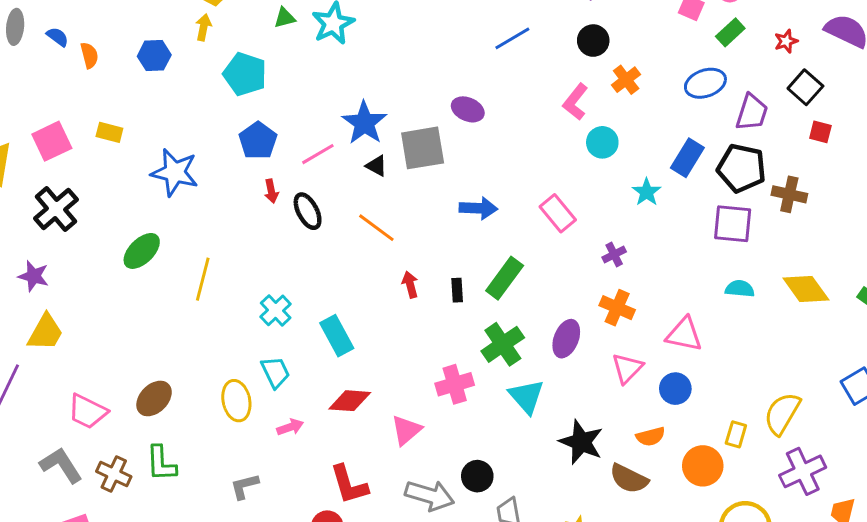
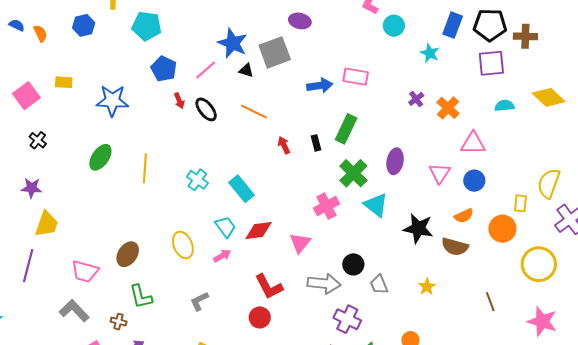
black cross: (56, 209) -> (38, 140), size x0.6
pink rectangle: (558, 213) -> (356, 77), moved, turned -30
orange cross: (617, 308) -> (448, 108), moved, turned 30
cyan trapezoid: (275, 372) -> (225, 227), moved
brown cross: (114, 474) -> (119, 322), moved, size x0.7

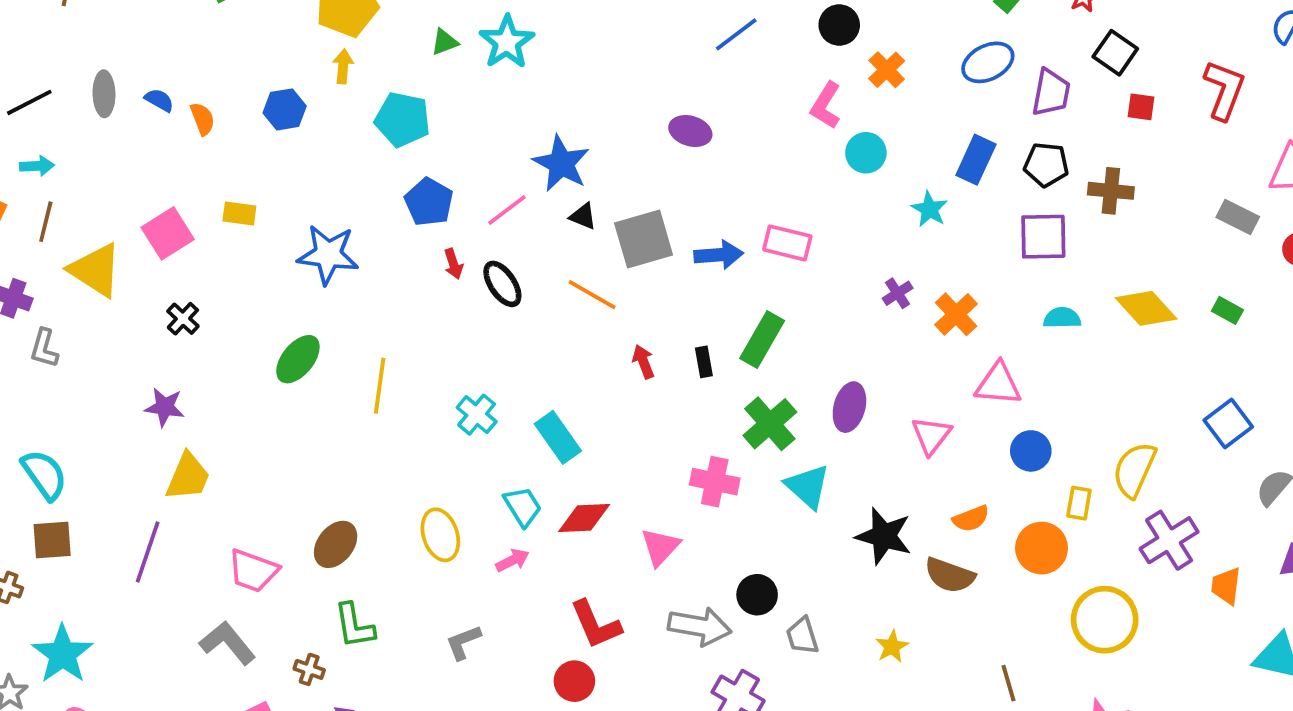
black pentagon: (490, 25) -> (1046, 165), size x0.7
gray square: (275, 52) -> (644, 239), moved
blue circle: (474, 181) -> (1031, 451), moved
pink cross: (326, 206) -> (715, 482), turned 35

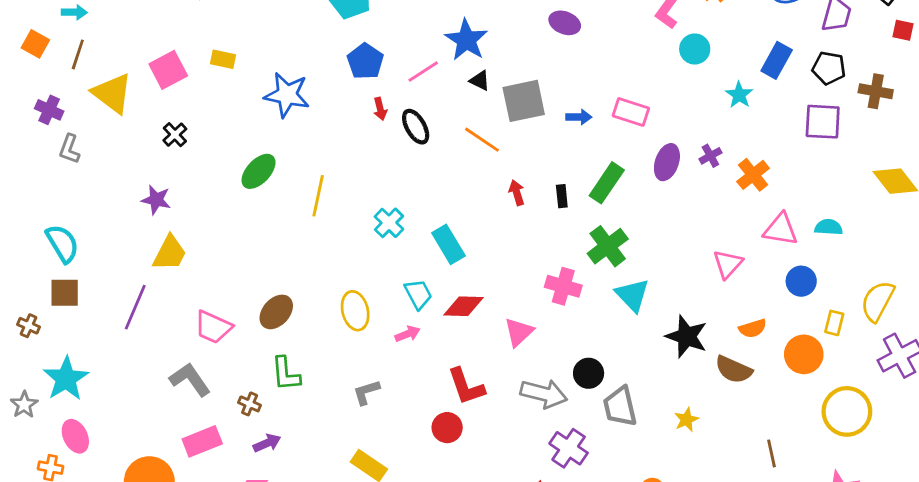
blue arrow: (719, 255) -> (579, 117), size x0.7
cyan semicircle: (1062, 318) -> (829, 227), moved
purple ellipse: (849, 407) -> (667, 162), moved
gray trapezoid: (802, 636) -> (620, 407), size x1.4

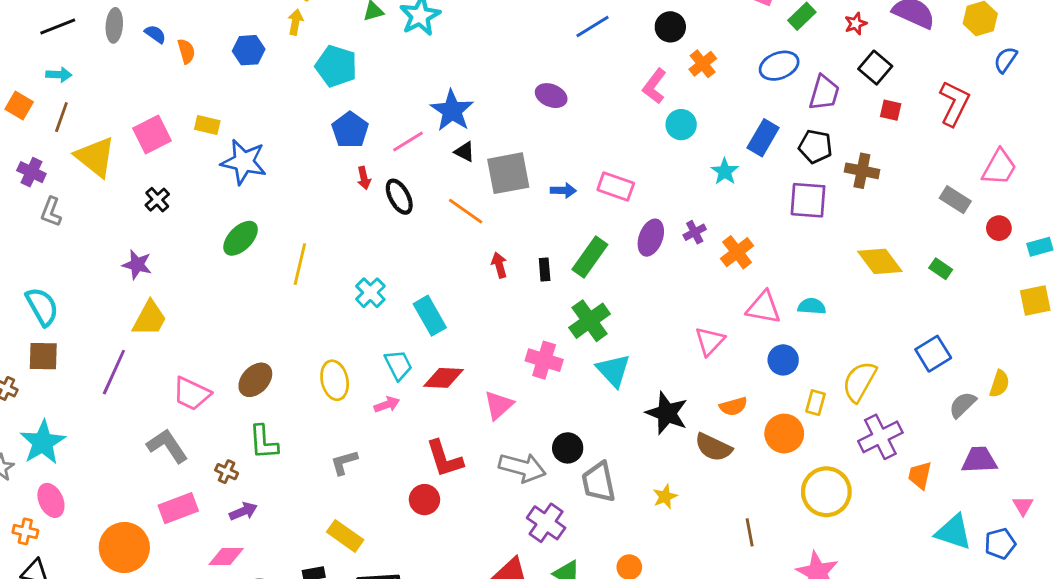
blue star: (287, 95) -> (244, 162), moved

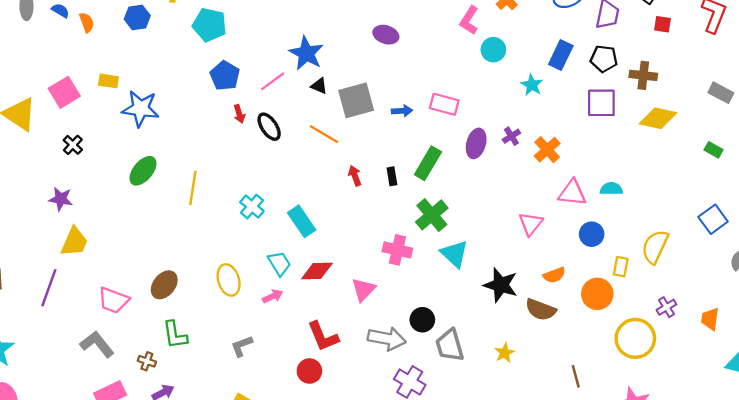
yellow diamond: (880, 261) -> (658, 118), moved, turned -36
purple cross: (880, 437) -> (666, 307), moved, size x0.6

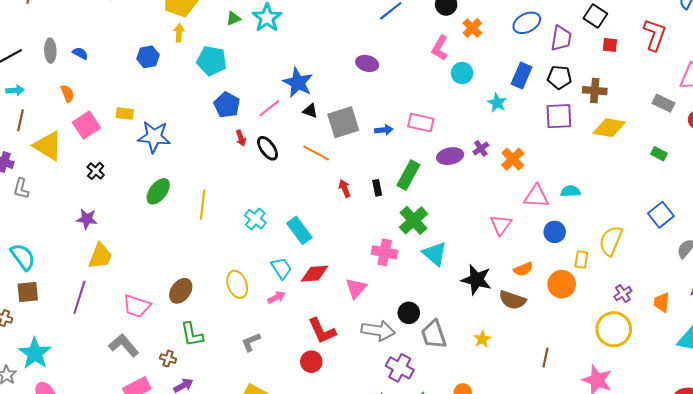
orange semicircle: (87, 22) -> (67, 94), moved
purple ellipse: (476, 143) -> (450, 156), turned 65
yellow circle: (635, 338) -> (614, 329), moved
brown line: (576, 376) -> (546, 357), turned 30

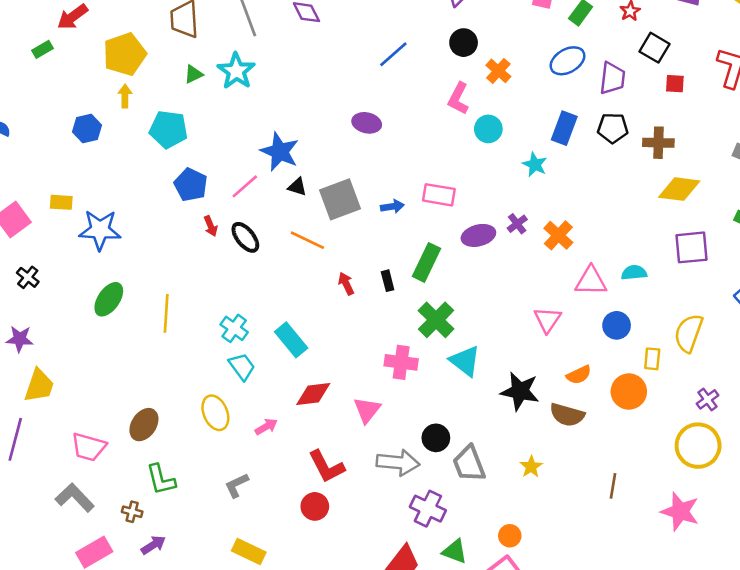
purple square: (559, 116) -> (691, 247), moved
cyan trapezoid: (281, 268) -> (242, 366), moved

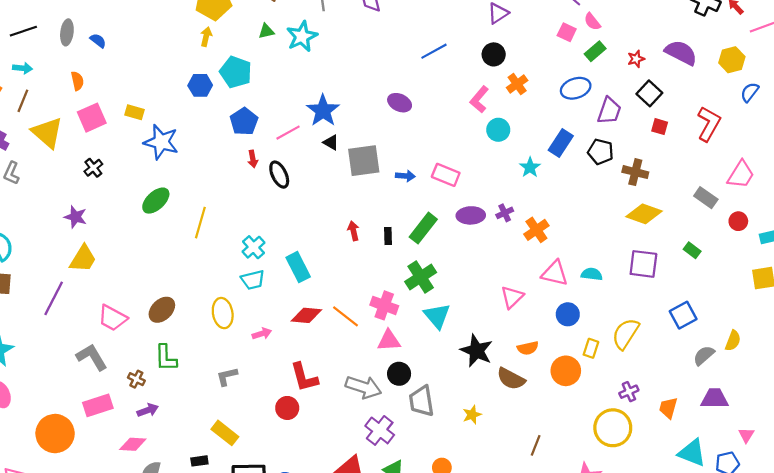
blue hexagon: (87, 129) -> (200, 85), moved
orange line: (307, 240) -> (346, 316), moved
cyan trapezoid: (242, 366) -> (253, 280), turned 100
pink triangle: (367, 410) -> (389, 341), moved, turned 35

